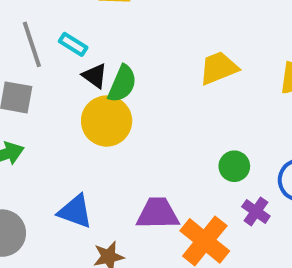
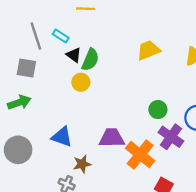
yellow circle: (107, 121) -> (81, 82), size x0.6
purple cross: (256, 211) -> (171, 137), size x1.5

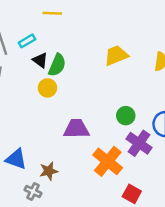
cyan rectangle: (61, 36) -> (27, 41), turned -63
blue triangle: (62, 137) -> (16, 159), moved
purple trapezoid: (112, 138) -> (76, 129), moved

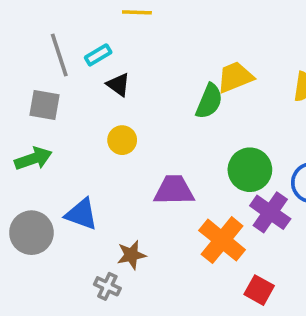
green semicircle: (57, 65) -> (209, 101), moved
yellow circle: (47, 88) -> (122, 140), moved
green circle: (126, 116) -> (250, 170), size x1.5
blue triangle: (16, 159) -> (81, 214), moved

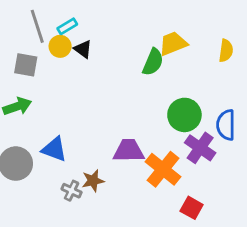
yellow circle: (122, 140) -> (60, 46), moved
purple trapezoid: (174, 190) -> (129, 151), moved
gray cross: (107, 286) -> (72, 191), moved

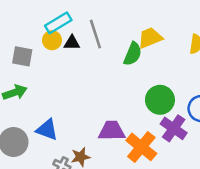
gray line: (37, 26) -> (95, 34), moved
cyan rectangle: (67, 26) -> (58, 23), size x1.5
black triangle: (83, 49) -> (72, 43), turned -35

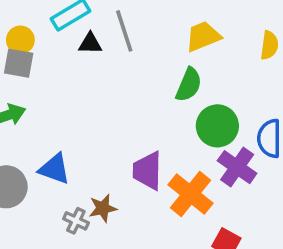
yellow circle: (52, 40) -> (20, 40), moved
green semicircle: (133, 54) -> (189, 85), moved
purple trapezoid: (112, 131) -> (148, 171), turned -88

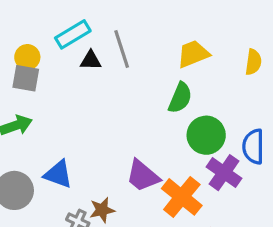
purple trapezoid: (148, 171) -> (143, 176), turned -51

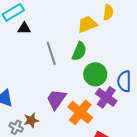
gray line: (122, 49) -> (51, 53), moved
yellow semicircle: (253, 62) -> (108, 12), moved
purple trapezoid: (143, 176) -> (56, 99), turned 85

